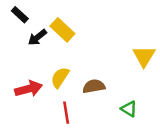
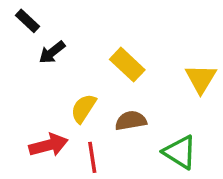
yellow rectangle: (62, 30) -> (127, 65), moved
red arrow: (29, 89) -> (48, 145), moved
green triangle: (129, 109) -> (180, 152), size x1.5

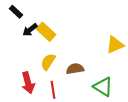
yellow rectangle: (127, 65) -> (46, 32), moved
yellow triangle: (201, 79) -> (115, 45), turned 36
red arrow: (48, 145) -> (28, 83), turned 90

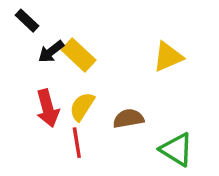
yellow triangle: (115, 45) -> (168, 57), moved
red arrow: (28, 83) -> (48, 108), moved
red line: (53, 90) -> (77, 143), moved

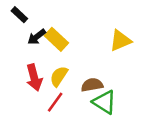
red line: (77, 143) -> (55, 102), turned 45
green triangle: (177, 149) -> (104, 102), moved

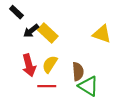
yellow triangle: (120, 41) -> (102, 34), turned 42
brown semicircle: (92, 85) -> (78, 72), turned 96
red line: (55, 102) -> (47, 86), turned 54

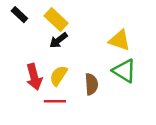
black arrow: (31, 31) -> (58, 40), moved
yellow rectangle: (48, 33) -> (56, 20), moved
green triangle: (88, 86) -> (124, 71), moved

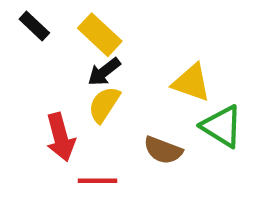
yellow triangle: (119, 40) -> (191, 83), moved
yellow semicircle: (58, 76) -> (104, 104), moved
brown semicircle: (91, 84) -> (163, 150), turned 115

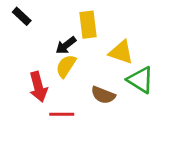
yellow rectangle: (100, 35) -> (88, 25), moved, turned 40

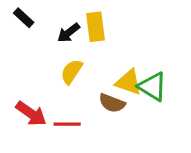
black arrow: (66, 45) -> (69, 33), moved
yellow triangle: (121, 52) -> (128, 82), moved
red arrow: (38, 87) -> (31, 114), moved, turned -40

